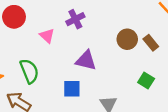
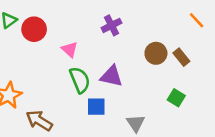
purple cross: (75, 19) -> (112, 25), moved
green semicircle: (29, 71) -> (80, 80), moved

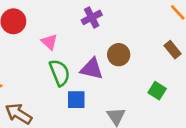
brown circle: (156, 53) -> (119, 55), moved
brown rectangle: (181, 57) -> (173, 50), moved

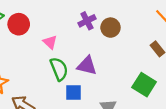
brown circle: (119, 55) -> (110, 28), moved
green square: (157, 91) -> (144, 85), size x1.5

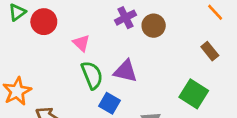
blue square: (74, 92) -> (109, 103), turned 30

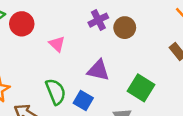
green semicircle: (92, 75) -> (56, 92), moved
green square: (194, 94) -> (141, 88), moved

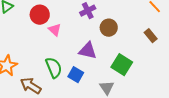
red circle: (22, 24) -> (40, 15), moved
brown circle: (125, 28) -> (109, 28), moved

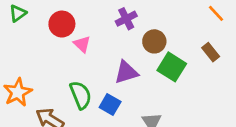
purple triangle: (88, 51) -> (126, 72), turned -30
green square: (122, 65) -> (172, 67), moved

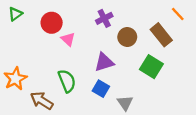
brown rectangle: (211, 52) -> (161, 35), moved, size x1.5
green square: (172, 67) -> (151, 67), moved
blue square: (110, 104) -> (101, 89), moved

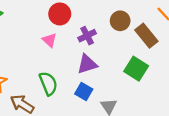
purple cross: (104, 18) -> (87, 36), moved
red circle: (52, 23) -> (60, 14), moved
brown circle: (127, 37) -> (120, 21), moved

